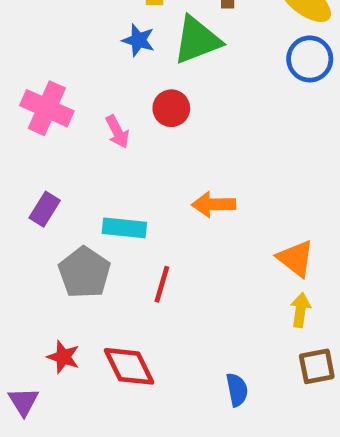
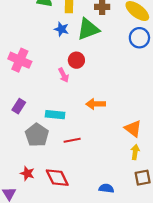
pink arrow: (117, 132) -> (64, 75), moved
red line: (162, 284) -> (72, 140), turned 63
blue semicircle: (237, 390) -> (106, 188), turned -72

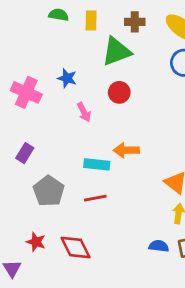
blue star: (61, 29) -> (67, 78), moved
red circle: (76, 60) -> (119, 92), moved
cyan rectangle: (55, 115) -> (97, 164), moved
blue semicircle: (106, 188) -> (159, 246), moved

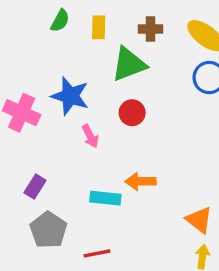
green semicircle: (59, 15) -> (60, 21), turned 108
blue star: (67, 78) -> (70, 96), size x1.6
purple rectangle: (25, 153) -> (35, 186), moved
red line: (95, 198) -> (97, 253), moved

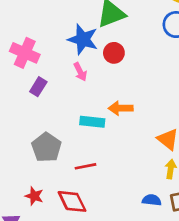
blue star: (70, 96) -> (83, 39), moved
purple rectangle: (35, 186) -> (38, 87), moved

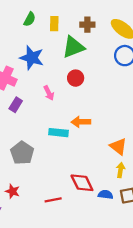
blue star: (83, 39) -> (32, 58), moved
red line: (86, 166) -> (53, 200), moved
red diamond: (72, 201) -> (82, 183), moved

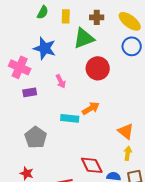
red circle: (76, 78) -> (98, 68), moved, size x1.5
purple rectangle: (16, 105) -> (30, 92), turned 48
orange arrow: (81, 122) -> (91, 108), turned 150

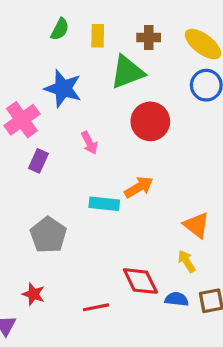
pink cross: (20, 67) -> (22, 120), turned 30
purple rectangle: (30, 92) -> (38, 161), turned -56
yellow arrow: (128, 153) -> (187, 261), moved, turned -40

